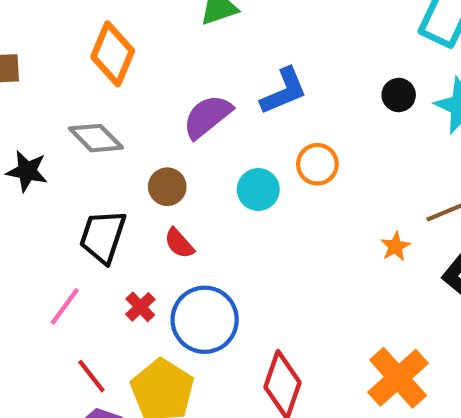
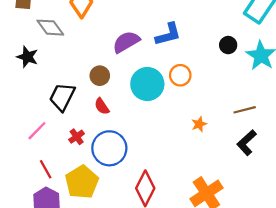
gray diamond: (96, 138) -> (50, 28), moved
cyan circle: (258, 189) -> (147, 84), size x1.5
orange star: (395, 246) -> (199, 124), moved

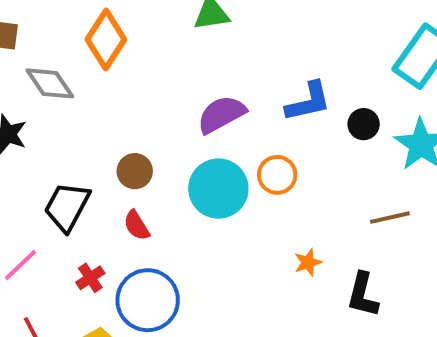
blue L-shape: (168, 34) -> (308, 102), moved
purple semicircle: (126, 42) -> (221, 114), moved
brown line: (245, 110) -> (390, 218), moved
black L-shape: (247, 143) -> (363, 295), moved, turned -35

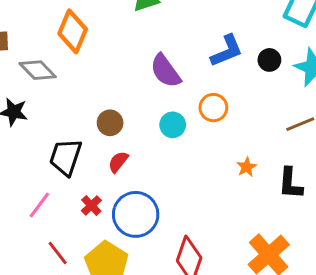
purple semicircle: (221, 114) -> (165, 71), turned -87
cyan circle: (218, 189) -> (173, 125), size x0.6
red semicircle: (137, 225) -> (118, 162), turned 80

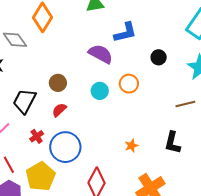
blue L-shape: (227, 51) -> (125, 32), moved
black circle: (269, 60) -> (159, 57), moved
purple semicircle: (165, 71) -> (101, 54), turned 145
orange star: (247, 167) -> (131, 146), moved

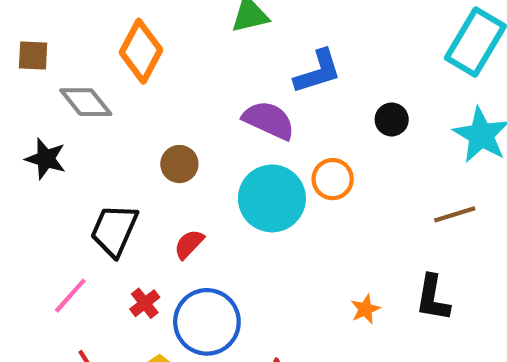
brown circle: (58, 83) -> (179, 164), moved
cyan circle: (100, 91) -> (272, 198), size x1.8
orange star: (131, 146) -> (365, 309), moved

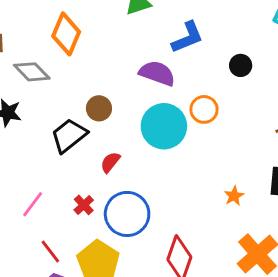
black trapezoid: (114, 230) -> (69, 135), moved, turned 33

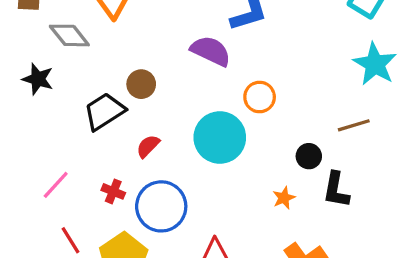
black circle: (241, 65) -> (309, 156), moved
cyan circle: (164, 126) -> (220, 137), moved
red cross: (84, 205) -> (113, 191), turned -30

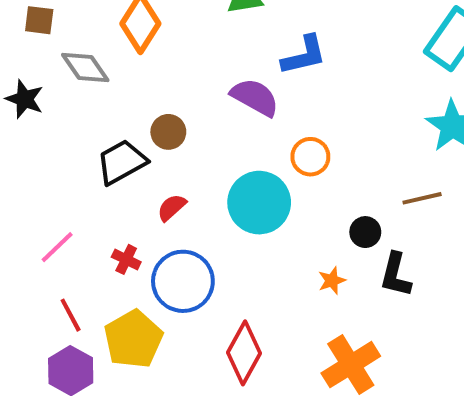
black star: (38, 79) -> (25, 99), moved

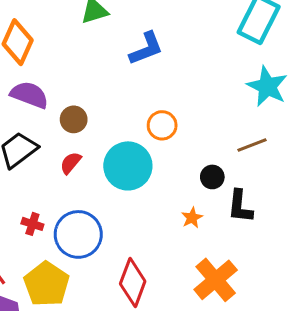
purple semicircle: (255, 97) -> (29, 95), moved
brown circle: (168, 132) -> (74, 119), moved
red semicircle: (172, 207) -> (71, 163), moved

